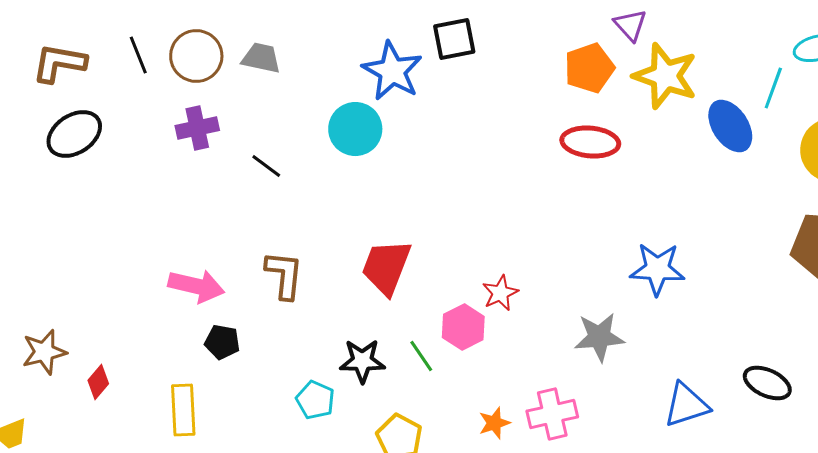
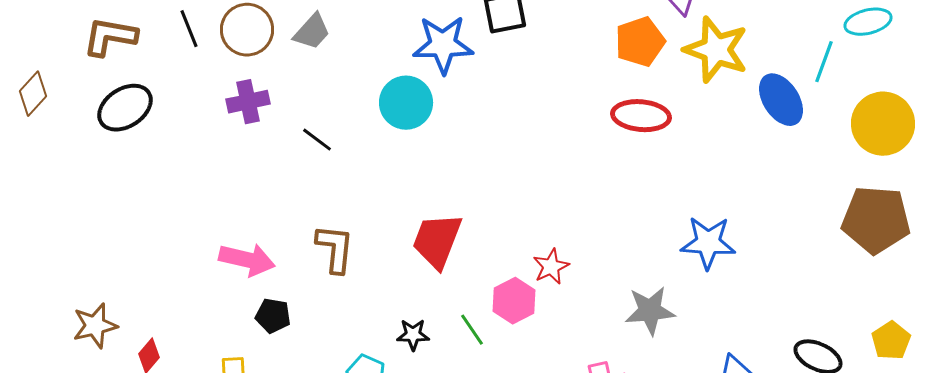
gray trapezoid: (261, 58) -> (312, 32), turned 120
blue star: (392, 71) -> (443, 45), turned -30
black star: (362, 361) -> (413, 335), size x0.7

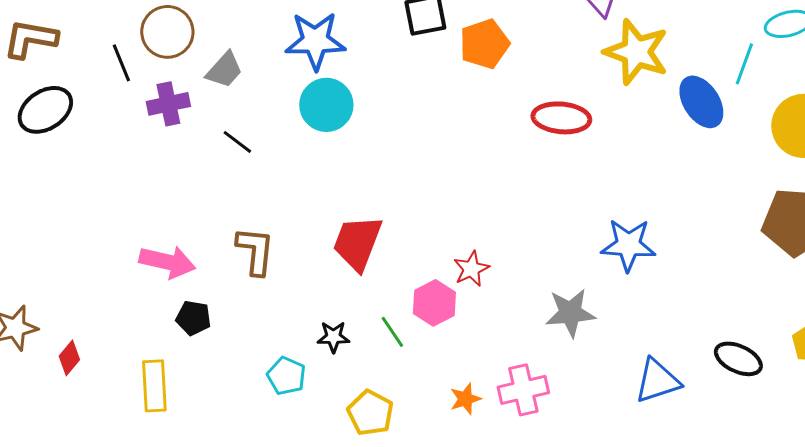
black line: (189, 29) -> (121, 63), moved
gray trapezoid: (312, 32) -> (224, 70), moved
orange pentagon: (640, 42) -> (484, 44), moved
blue star: (443, 45) -> (315, 41), moved

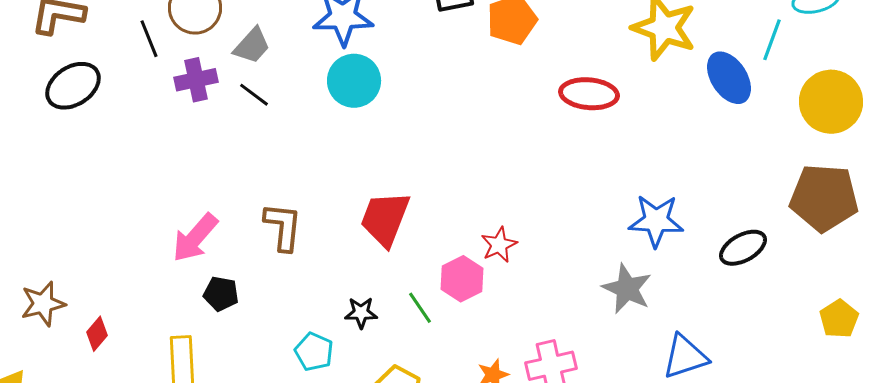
black line: (237, 142) -> (254, 95), moved
pink arrow: (167, 262) -> (195, 238), turned 118
gray star: (570, 313) -> (627, 289), moved, turned 30
black ellipse: (738, 359) -> (743, 248), moved, turned -54

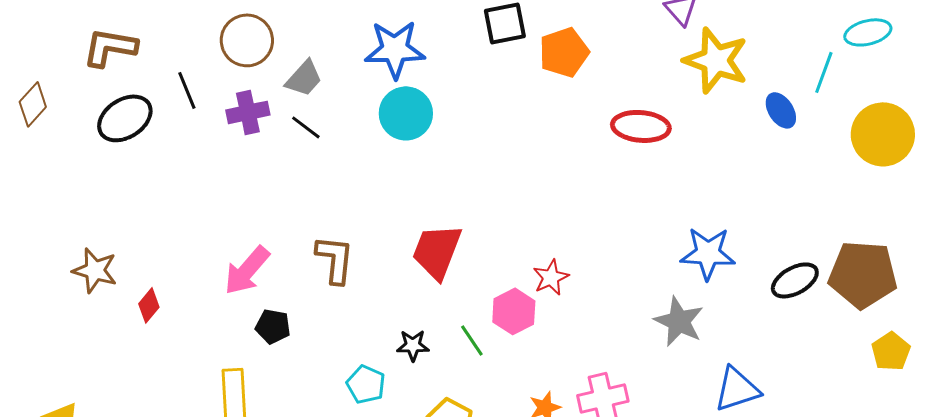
black line: (149, 39) -> (187, 90), moved
blue ellipse: (729, 78) -> (781, 110), size x0.7
brown pentagon: (824, 198) -> (863, 274), moved
brown star: (43, 304) -> (95, 270), moved, turned 30
red diamond: (97, 334) -> (149, 305), moved

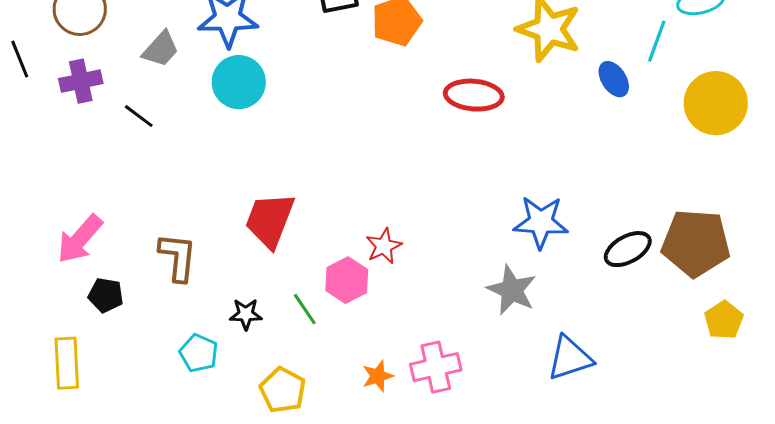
gray trapezoid: (304, 78) -> (161, 49), moved
black line: (306, 127) -> (139, 116), moved
brown L-shape: (335, 259) -> (178, 257), moved

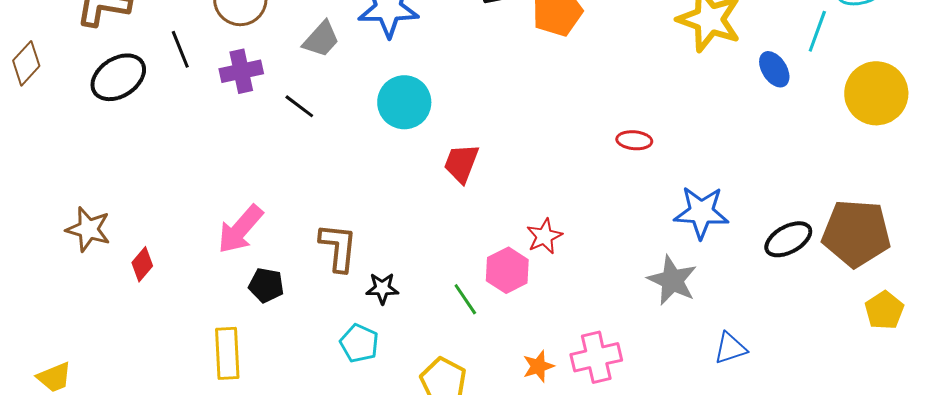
cyan circle: (239, 82) -> (404, 102), moved
red ellipse: (474, 95) -> (634, 140), moved, size x0.6
red trapezoid: (270, 220) -> (461, 163), moved, size x0.7
black star: (246, 314) -> (382, 288), moved
blue triangle: (570, 358) -> (730, 348), size x0.7

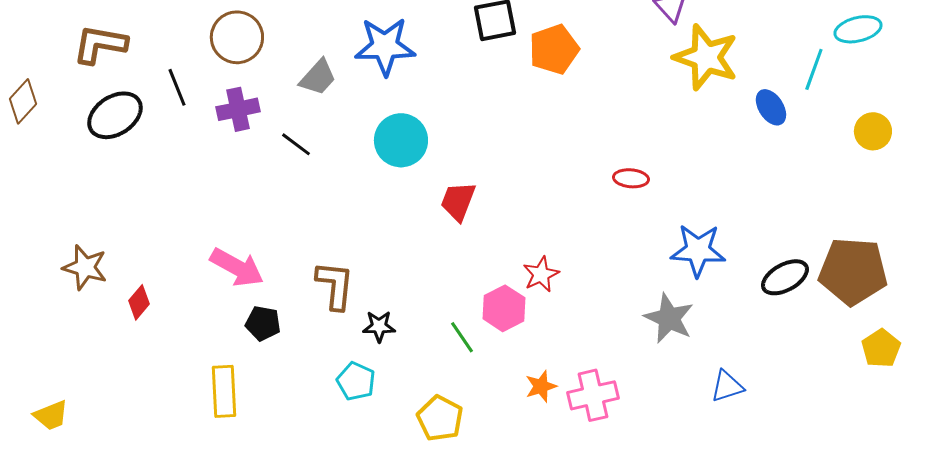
yellow circle: (876, 93) -> (873, 131), size x0.6
pink arrow: (240, 229) -> (237, 267), turned -102
orange star: (538, 366) -> (541, 386), moved

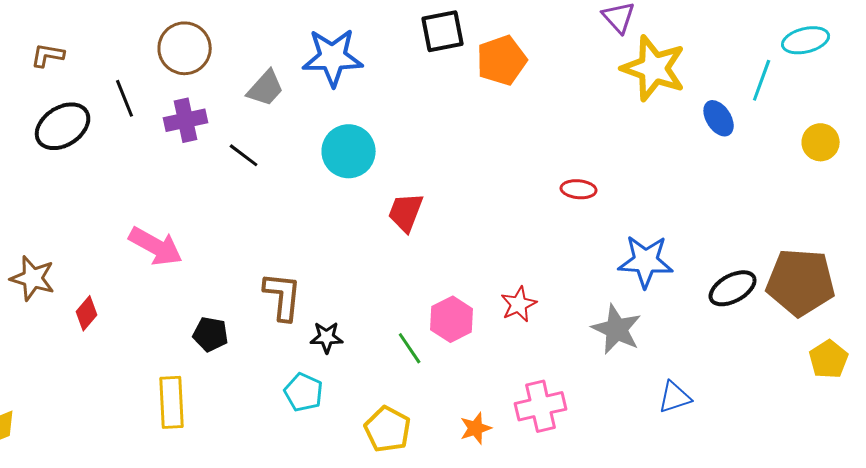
brown L-shape: (100, 44) -> (48, 55), size x0.6
pink arrow: (237, 267) -> (156, 246), moved
red star: (541, 274) -> (519, 304), moved
orange star: (541, 386) -> (476, 428), moved

